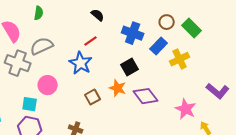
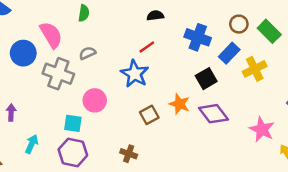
black semicircle: (98, 15) -> (155, 16), turned -48
gray semicircle: (42, 46) -> (87, 53), size x0.6
black square: (130, 67) -> (206, 79), moved

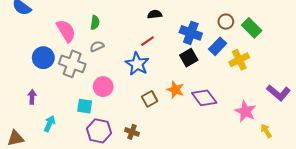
green semicircle: (84, 13) -> (95, 23), moved
blue circle: (23, 53) -> (43, 58), moved
black square: (206, 79) -> (189, 58), moved
purple hexagon: (73, 152) -> (99, 131), moved

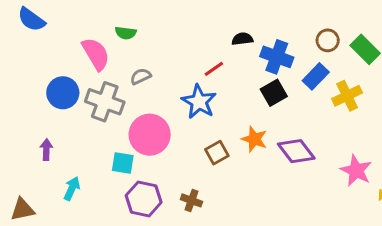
black semicircle: (155, 14) -> (242, 39), moved
green semicircle: (95, 23) -> (126, 33), moved, turned 88
pink circle: (103, 87) -> (150, 135), size x1.4

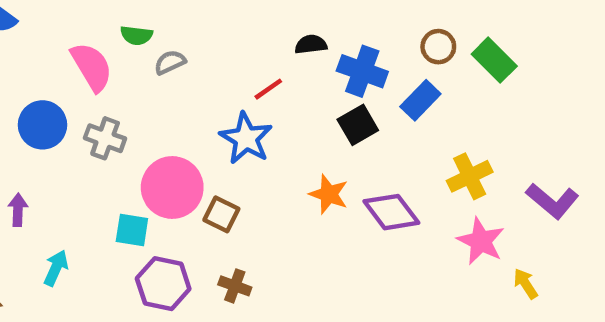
gray semicircle: (141, 76) -> (170, 62), moved
yellow cross: (347, 96) -> (470, 176), moved
gray cross: (105, 102) -> (105, 138), size x0.7
brown square: (217, 153) -> (221, 214), moved, turned -35

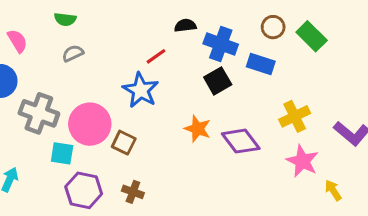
gray semicircle: (170, 62) -> (73, 53), moved
pink semicircle: (92, 67) -> (17, 41), moved, size x0.7
blue rectangle: (420, 100) -> (261, 64), turned 64
gray cross: (105, 138) -> (39, 113), moved, size x1.4

